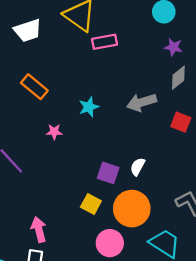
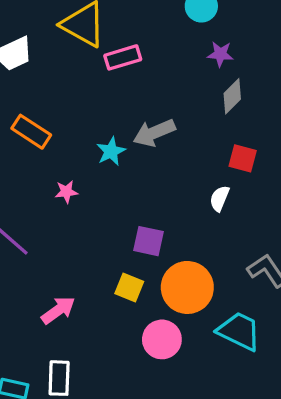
gray arrow: (142, 102) -> (154, 133), moved
white semicircle: (138, 167) -> (219, 198), moved
pink arrow: (39, 230) -> (58, 310), moved, turned 75

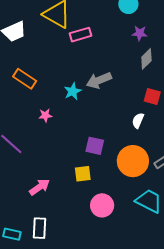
yellow square: (129, 287) -> (83, 174), turned -30
orange circle: (187, 287) -> (133, 161), moved

